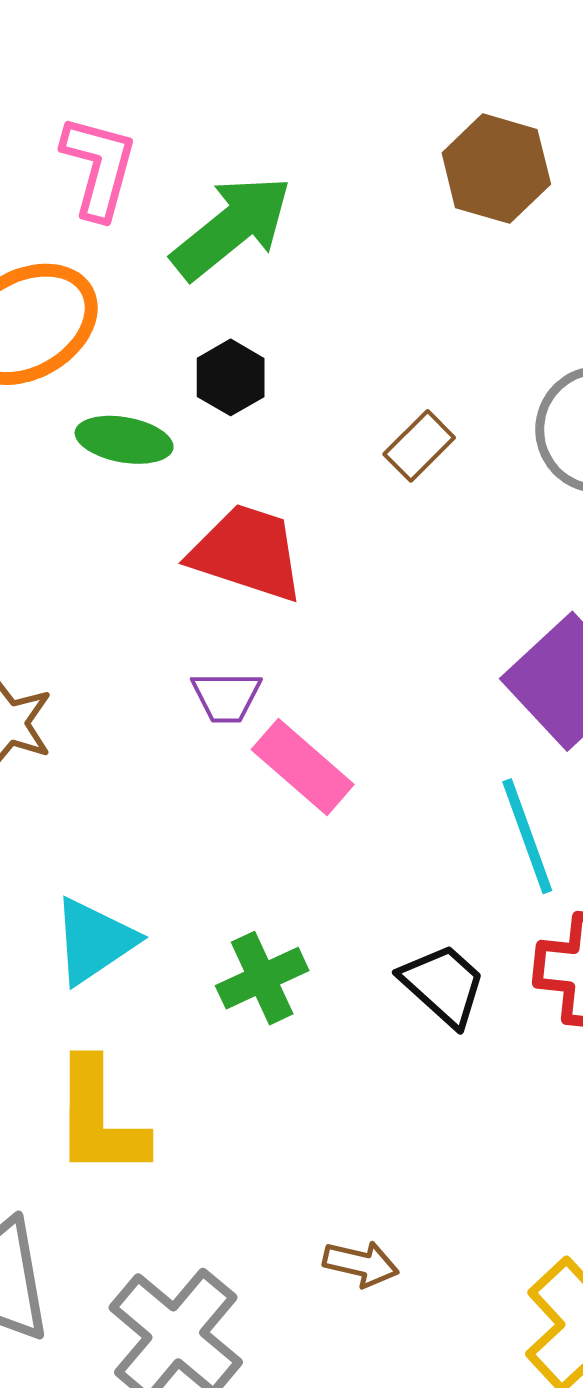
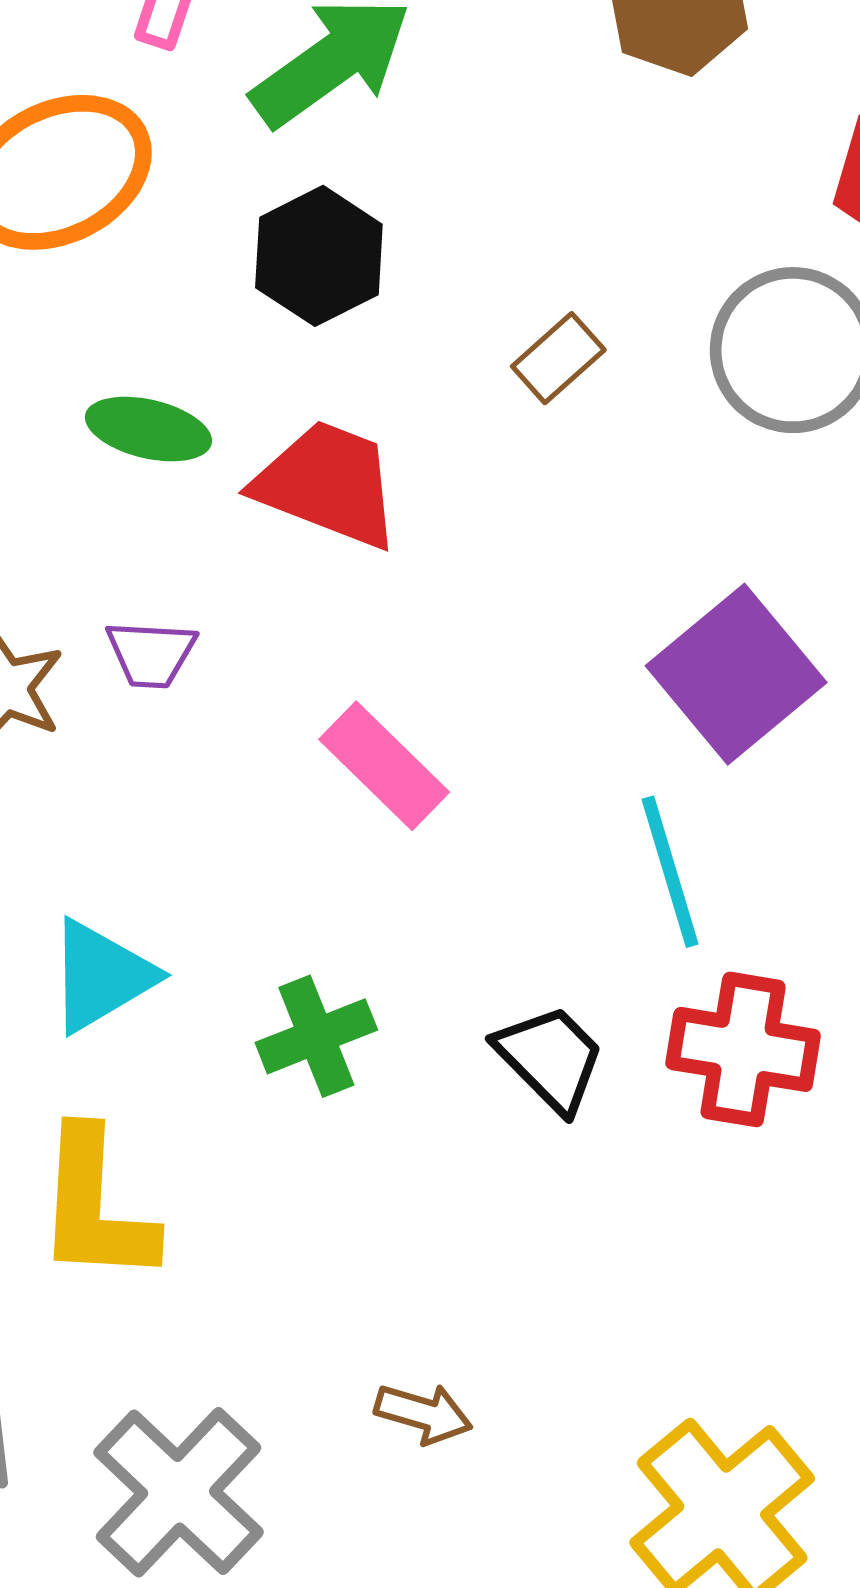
black hexagon: (231, 377) -> (319, 256), size x1.4
green ellipse: (124, 440) -> (148, 429), moved
purple trapezoid: (226, 697) -> (151, 654), moved

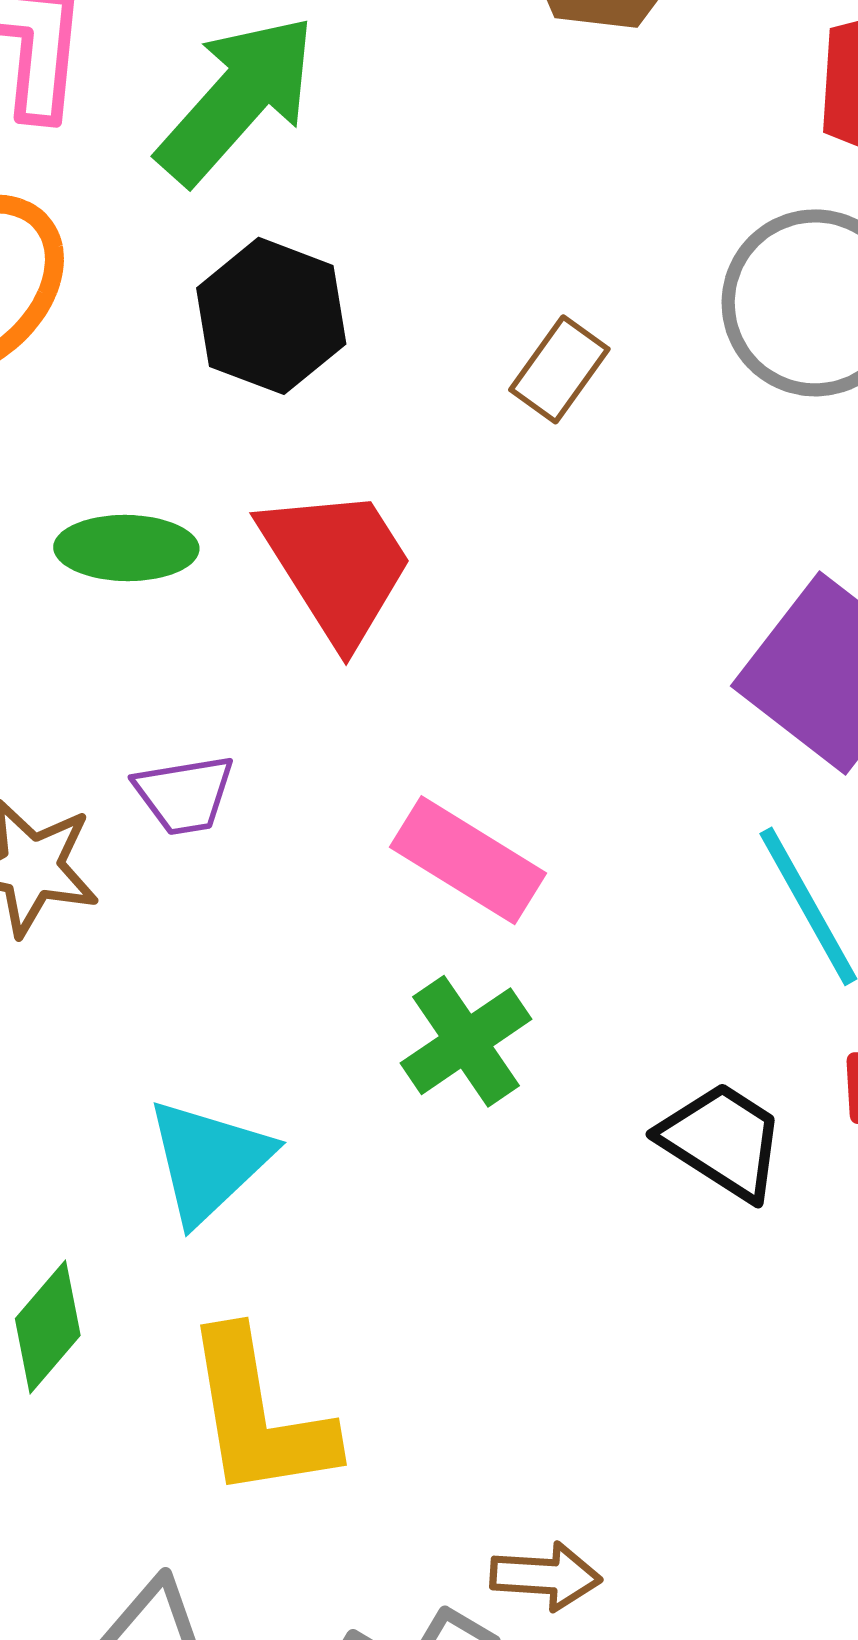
red trapezoid: (328, 484) -> (337, 564), turned 49
green cross: (316, 1036) -> (466, 1041), moved
brown arrow: (424, 1414) -> (546, 1576), moved

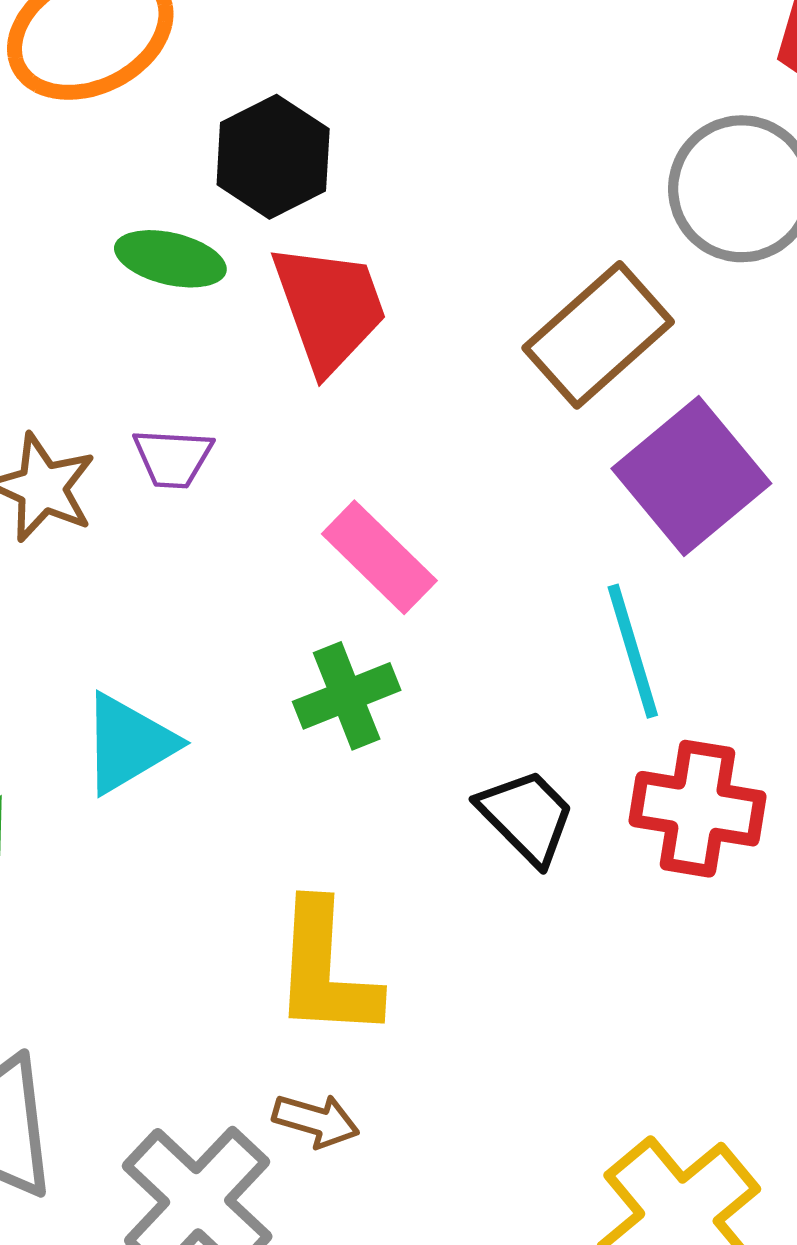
black hexagon: (271, 316) -> (273, 157), moved
brown rectangle: (559, 369) -> (598, 335), moved, size x1.8
yellow L-shape: (259, 1415) -> (326, 970), moved

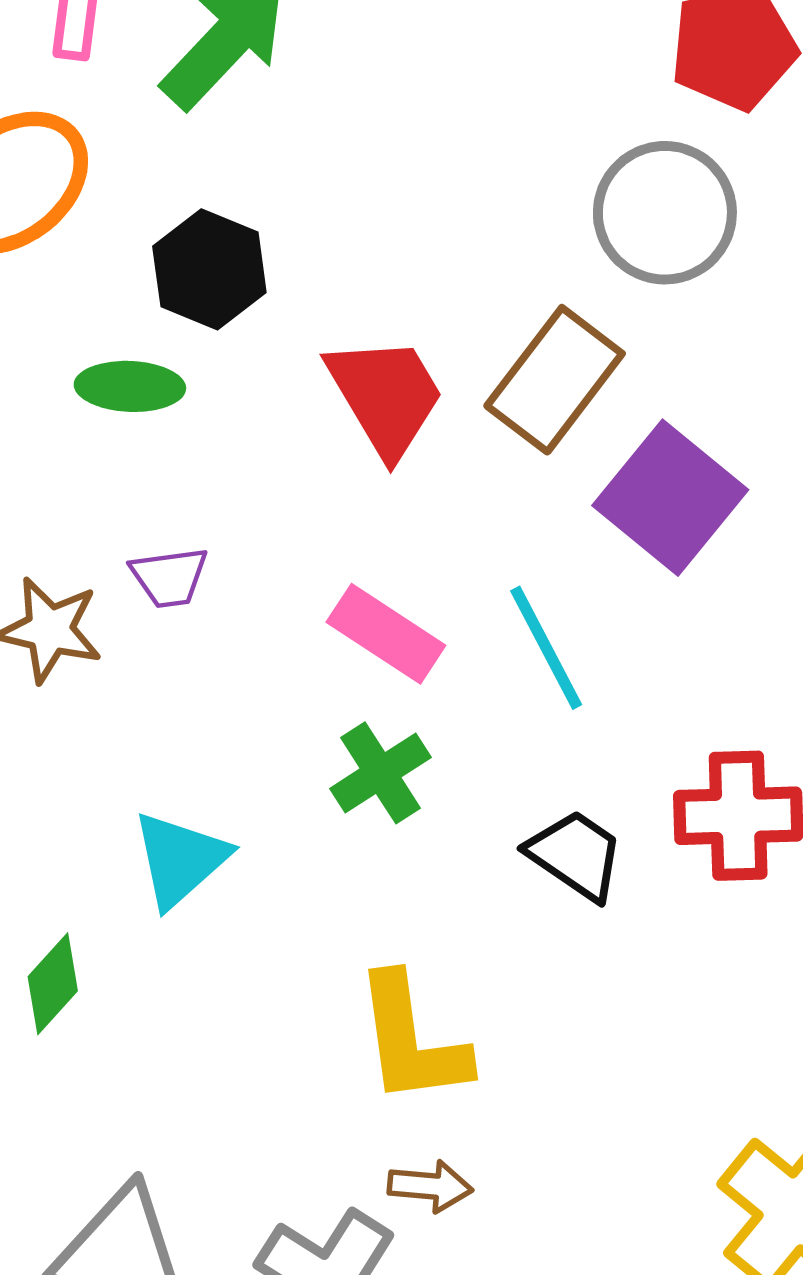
red trapezoid: (329, 308) -> (386, 396), moved
cyan line: (633, 651) -> (546, 648), moved

